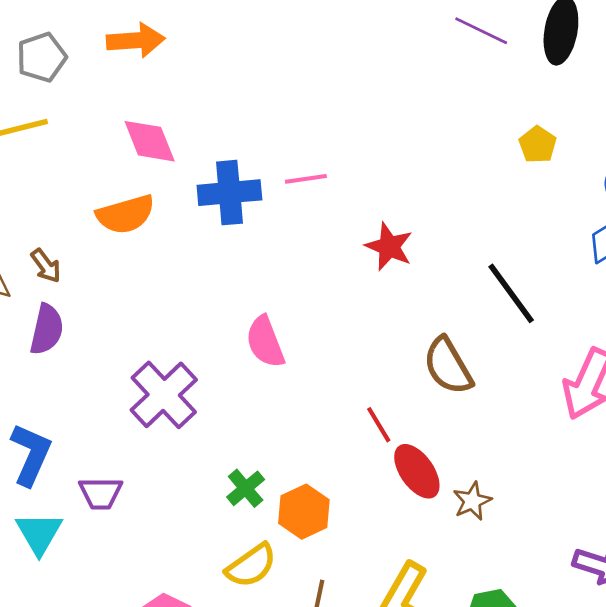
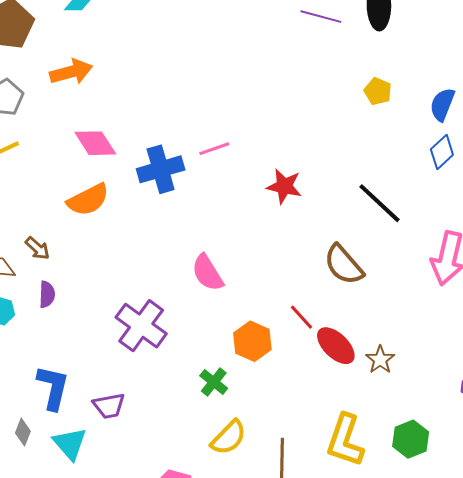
purple semicircle: (47, 329) -> (47, 294), size x0.7
orange hexagon: (304, 512) -> (252, 341), moved

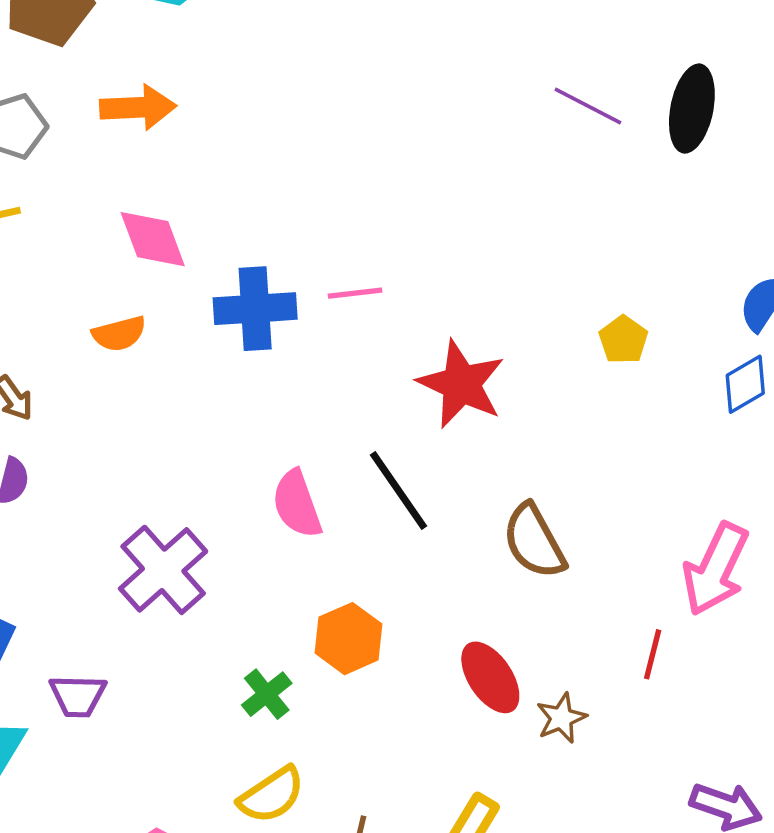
yellow pentagon: (378, 91) -> (623, 340), moved
red star: (284, 186) -> (461, 384), size x1.4
orange semicircle: (88, 200) -> (119, 334), size x0.7
black line: (379, 203) -> (398, 491), moved
red line: (302, 317) -> (653, 654), moved, turned 44

